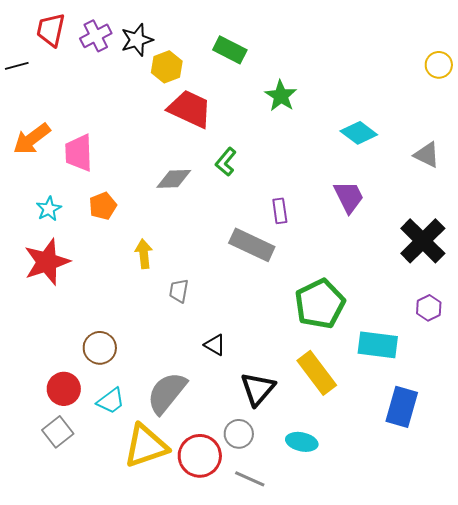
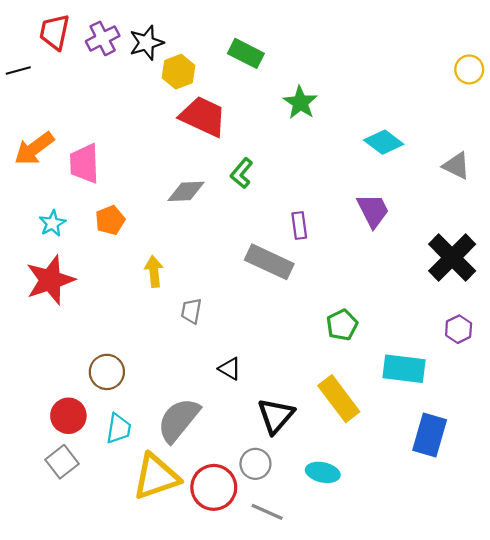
green pentagon: (320, 304) -> (342, 325), size x0.6
cyan trapezoid: (111, 401) -> (119, 429), turned -44

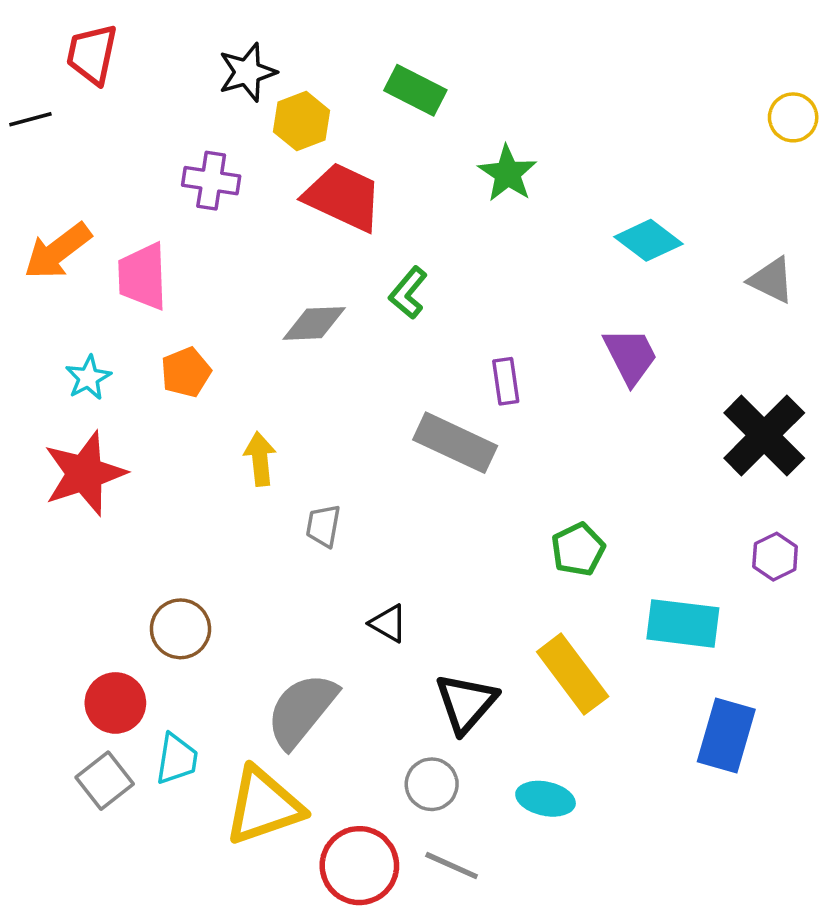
purple cross: (103, 38) -> (211, 181), moved, turned 36
cyan trapezoid: (119, 429) -> (177, 759), moved
red circle: (214, 487) -> (359, 866), moved

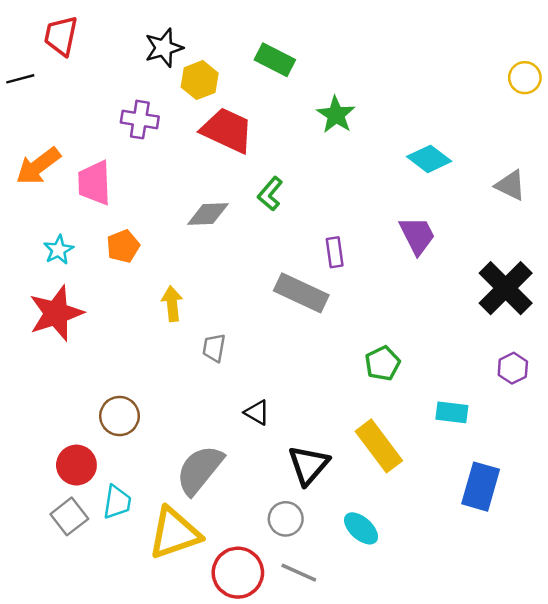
cyan rectangle: (683, 623) -> (452, 412), size x0.7
cyan ellipse: (546, 799) -> (361, 528), turned 30

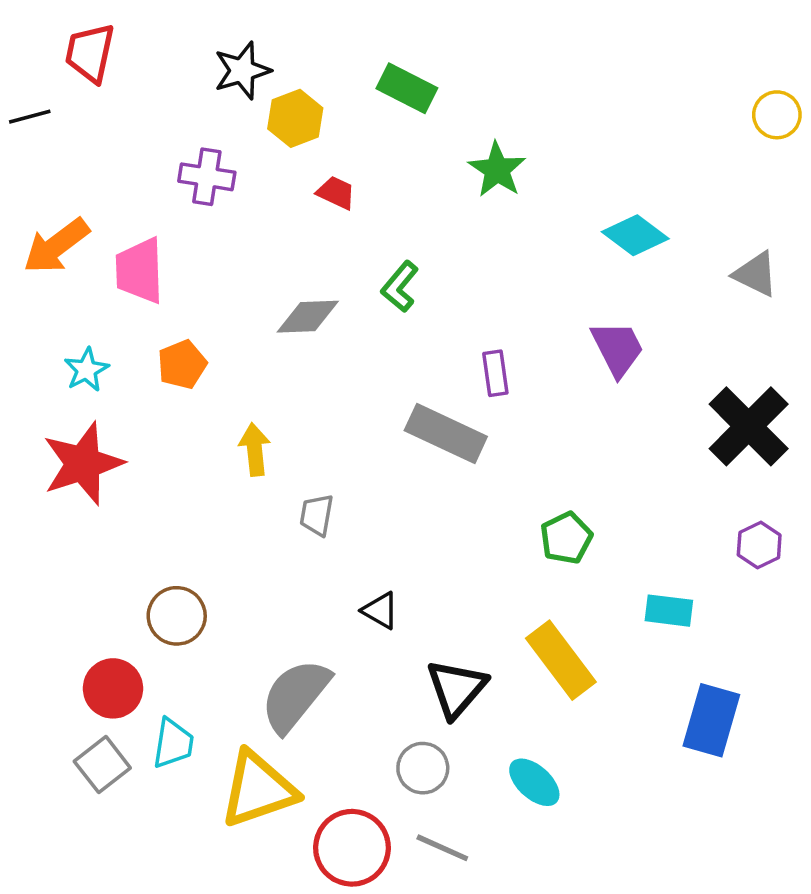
red trapezoid: (227, 130) -> (336, 193), size x0.5

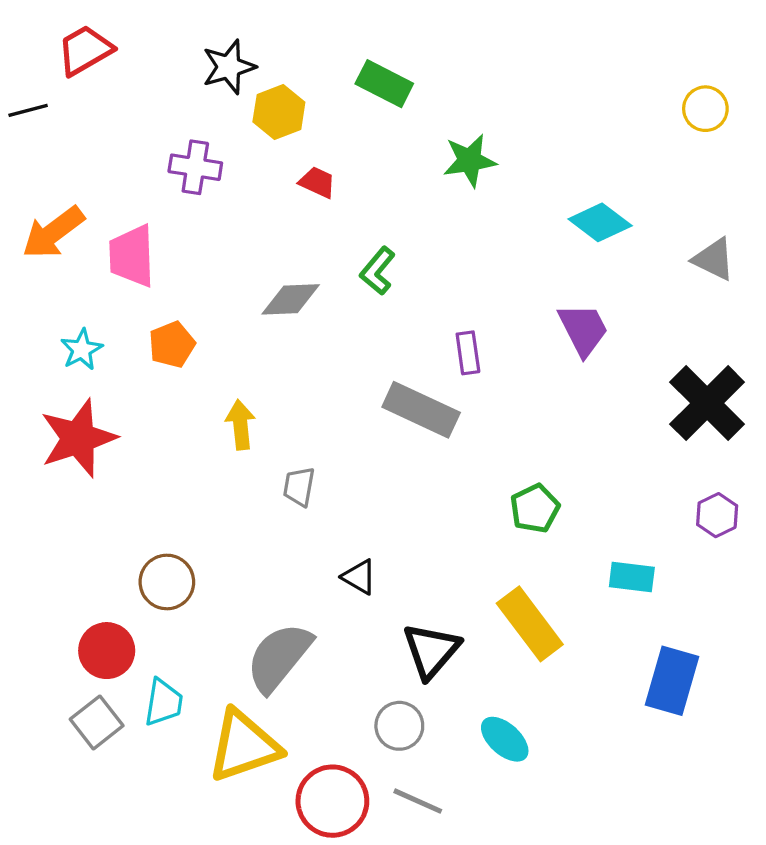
red trapezoid: (90, 53) -> (85, 50), turned 48
yellow circle: (777, 115) -> (705, 109), moved
green star: (497, 170) -> (470, 161), turned 30

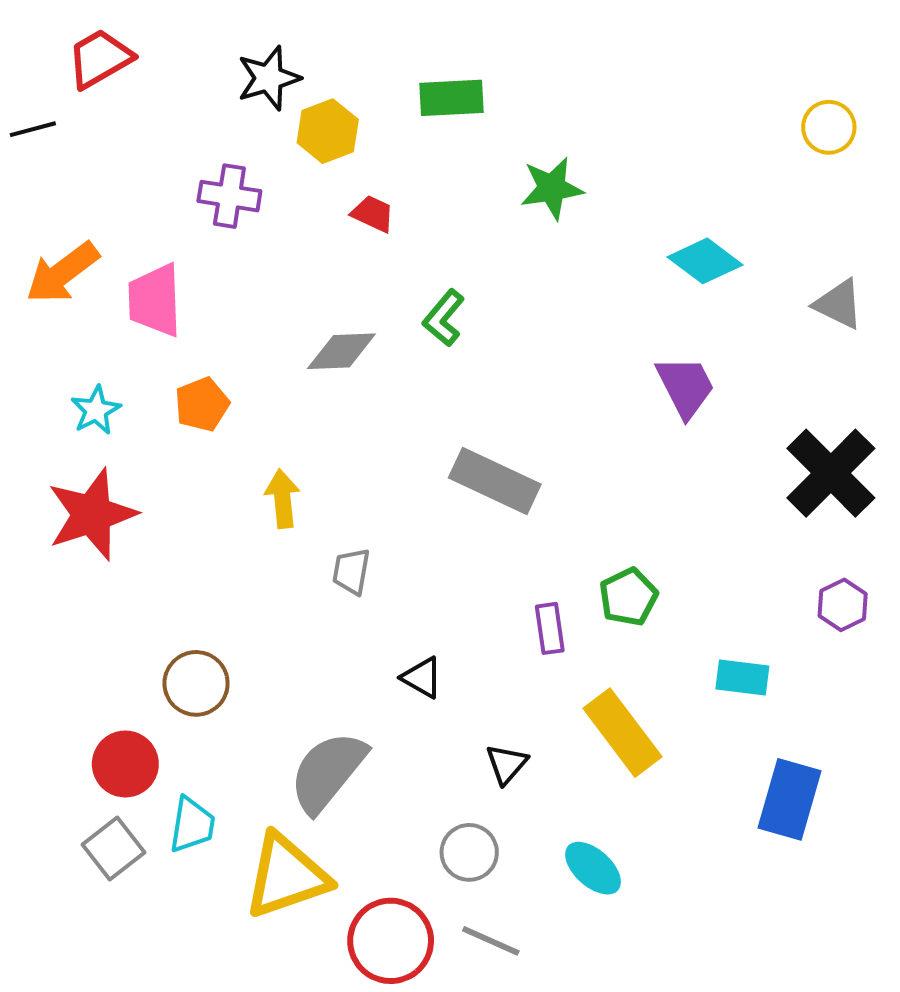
green rectangle: (384, 84) -> (452, 98), turned -30
purple rectangle: (468, 353) -> (550, 628), moved
black triangle: (431, 651) -> (507, 764), size x0.6

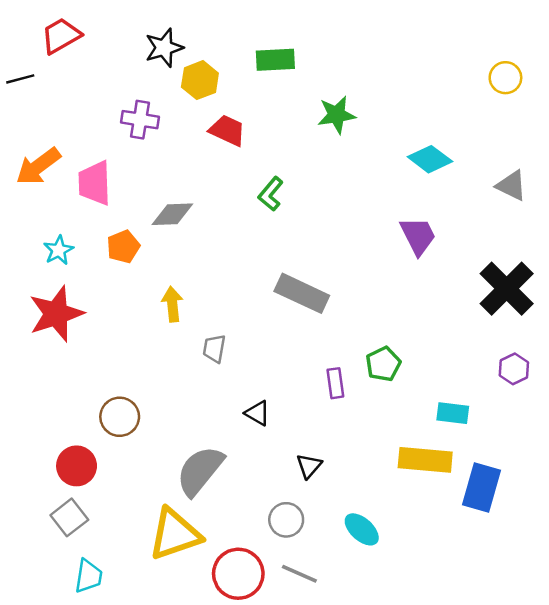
red trapezoid: (373, 214) -> (227, 130), size x1.4
gray diamond: (341, 351) -> (172, 214), moved
yellow rectangle: (622, 733) -> (425, 460), moved, turned -48
cyan trapezoid: (192, 825) -> (89, 576), moved

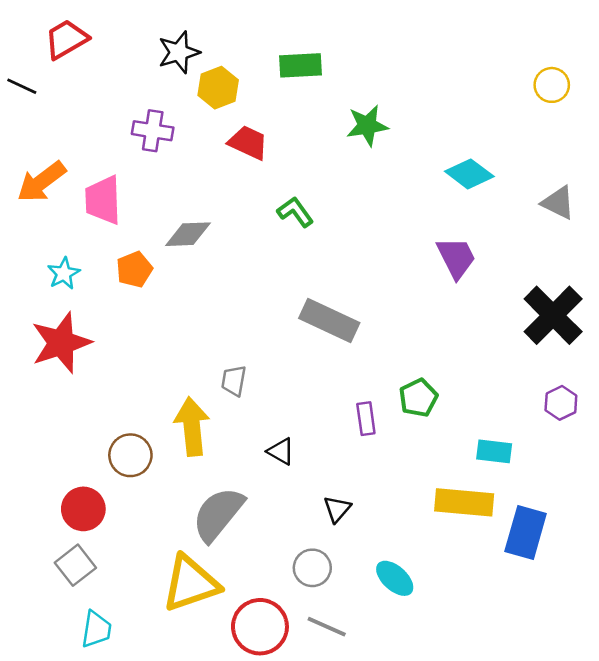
black line: (20, 79) -> (22, 86), turned 40
green L-shape: (271, 194) -> (295, 212), turned 104
yellow arrow: (172, 304) -> (192, 427), moved, size x1.5

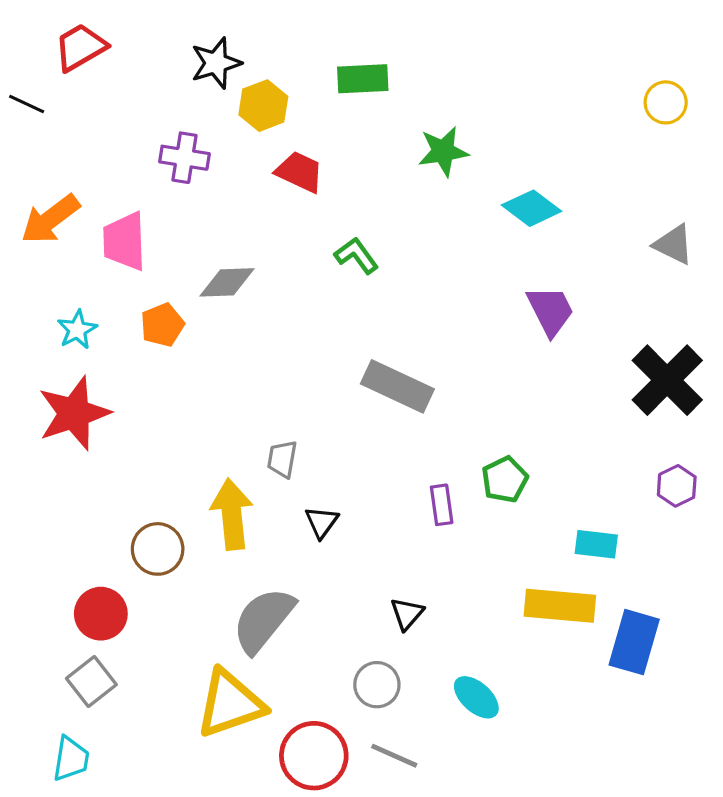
cyan diamond: (469, 174) -> (532, 208), moved
black triangle: (281, 451) -> (322, 522), moved, turned 36
cyan trapezoid: (96, 629) -> (71, 759), moved

